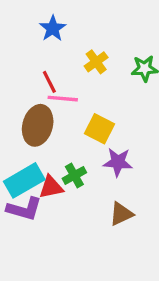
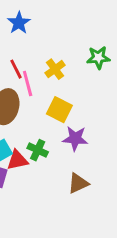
yellow cross: (96, 62) -> (55, 69), moved
pink line: (63, 99) -> (28, 84), turned 70
green cross: (74, 175) -> (38, 150), turned -36

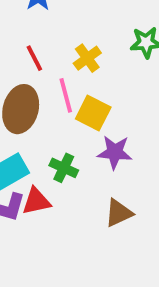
pink line: (28, 84) -> (66, 95), moved
red triangle: (17, 160) -> (36, 201), moved

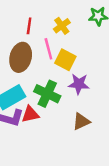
red line: (34, 58) -> (29, 26), turned 35
green cross: (64, 168) -> (47, 94), size x1.5

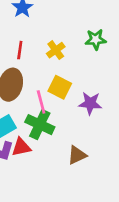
pink line: (48, 49) -> (41, 102), moved
purple star: (79, 84) -> (90, 103), moved

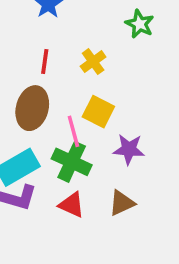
green star: (96, 39) -> (140, 24), moved, turned 30
purple star: (90, 103) -> (129, 149), moved
red triangle: (21, 147) -> (72, 205), moved, turned 36

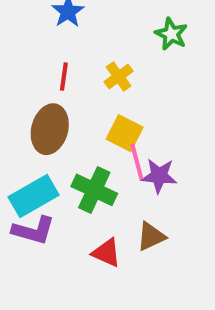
pink line: (73, 131) -> (137, 162), moved
red triangle: (72, 205) -> (106, 253), moved

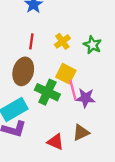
green star: (171, 34) -> (92, 45), moved
green cross: (94, 190) -> (47, 92), moved

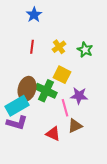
brown ellipse: (23, 71) -> (27, 89), moved
pink line: (73, 90) -> (65, 108), moved

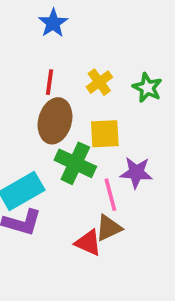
yellow square: (62, 75) -> (105, 134), turned -30
brown ellipse: (27, 89) -> (55, 121), moved
brown triangle: (75, 126) -> (109, 228), moved

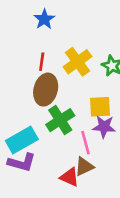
yellow cross: (99, 82) -> (77, 62), size x1.5
yellow square: (105, 134) -> (100, 107), moved
green cross: (75, 163) -> (60, 120), turned 32

